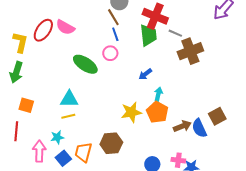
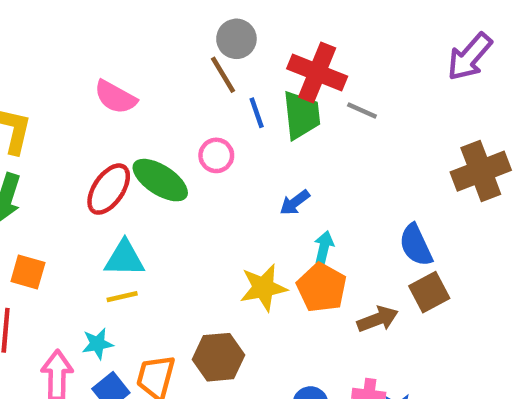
red ellipse: (43, 30) -> (109, 189), moved
blue line: (115, 34) -> (257, 113), moved
brown cross: (190, 51) -> (481, 171), moved
brown square: (217, 116) -> (429, 292), moved
blue semicircle: (199, 128) -> (416, 245), moved

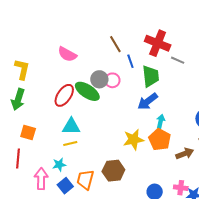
gray circle: (236, 39) -> (99, 79), moved
green trapezoid: (301, 115) -> (151, 76), moved
blue arrow: (295, 202) -> (148, 101), size x1.5

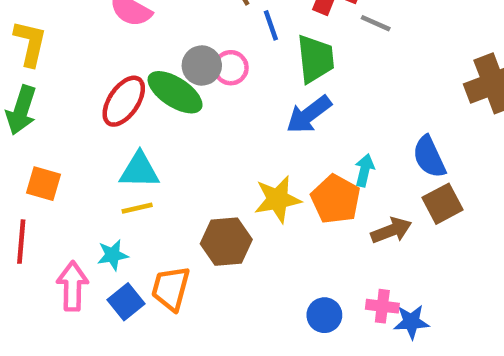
cyan arrow: (161, 121) -> (364, 170), moved
brown hexagon: (113, 171) -> (226, 242), moved

